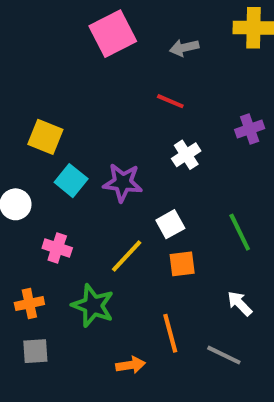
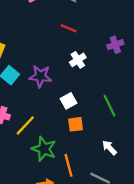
yellow line: (127, 256) -> (25, 125), moved
green star: (93, 306) -> (44, 149), moved

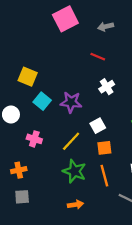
yellow line: (25, 125) -> (71, 141), moved
orange line: (68, 165) -> (104, 176), moved

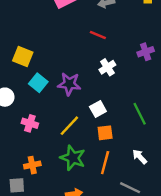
orange cross: (19, 170) -> (32, 165), moved
orange line: (104, 176) -> (105, 163), turned 30

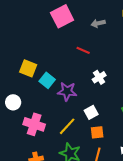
red line: (98, 35) -> (83, 50), moved
cyan square: (38, 83) -> (47, 80), moved
pink cross: (30, 123) -> (34, 124), size x1.5

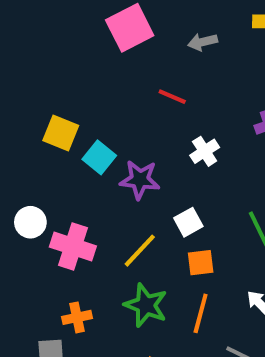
white circle: (13, 102) -> (30, 222), moved

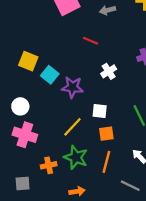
white circle: (30, 222) -> (20, 106), moved
white square: (188, 222) -> (100, 111), turned 35
pink cross: (73, 247) -> (25, 135), moved
orange cross: (77, 317) -> (49, 165), moved

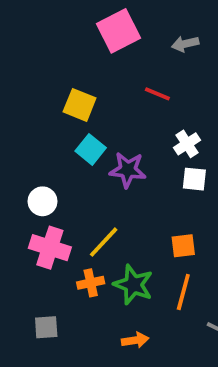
yellow square: (28, 61) -> (80, 105), moved
white square: (100, 111) -> (194, 179), moved
yellow line: (72, 127) -> (104, 242), moved
orange cross: (49, 165) -> (91, 283), moved

